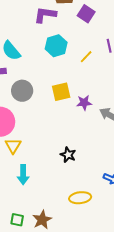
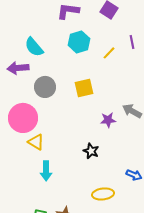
purple star: (84, 103) -> (108, 120), moved
yellow triangle: (13, 146) -> (36, 142), turned -30

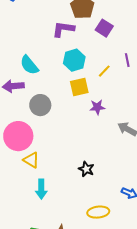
yellow square: (84, 88) -> (79, 87), moved
purple star: (108, 120) -> (97, 107), moved

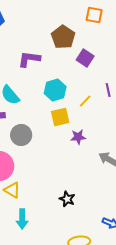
purple L-shape: (63, 29) -> (29, 59), moved

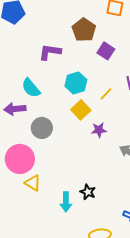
yellow square: (60, 117) -> (81, 110), turned -30
cyan arrow: (22, 219) -> (66, 202), moved

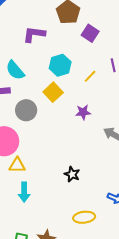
yellow square: (81, 110) -> (53, 92), moved
yellow triangle: (33, 183) -> (17, 165), turned -30
cyan arrow: (66, 202) -> (24, 192), moved

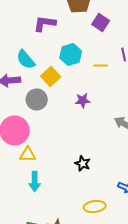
yellow line: (90, 76) -> (101, 66), turned 48
yellow square: (53, 92) -> (51, 76), moved
purple star: (83, 112) -> (83, 100), moved

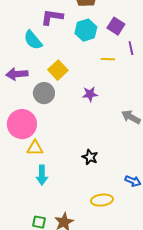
purple square: (101, 22) -> (116, 26), moved
cyan hexagon: (71, 54) -> (86, 30), moved
cyan semicircle: (26, 60) -> (33, 40), moved

